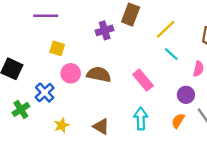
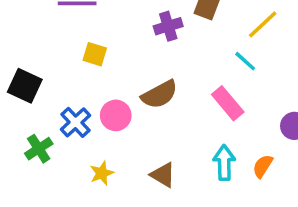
cyan line: (171, 54) -> (245, 61), moved
pink circle: (71, 73) -> (116, 115), moved
brown semicircle: (99, 74) -> (159, 94), turned 140
orange semicircle: (178, 121) -> (263, 166), moved

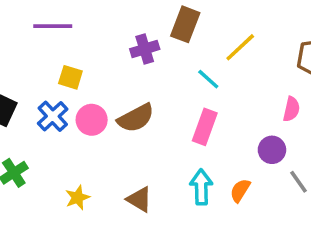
cyan line: (245, 61) -> (208, 79), moved
pink rectangle: (228, 103) -> (205, 127), turned 60
pink circle: (116, 115) -> (92, 120), moved
blue cross: (75, 122) -> (53, 116), moved

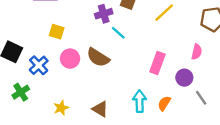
cyan line: (208, 79) -> (118, 33), moved
blue cross: (53, 116) -> (39, 65), moved
brown semicircle: (136, 118) -> (98, 57), turned 60
pink rectangle: (205, 127) -> (157, 63), moved

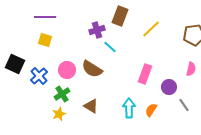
yellow square: (57, 32) -> (45, 40), moved
pink semicircle: (197, 52) -> (191, 69), moved
green cross: (21, 92) -> (62, 94), moved
brown triangle: (100, 109) -> (91, 106), moved

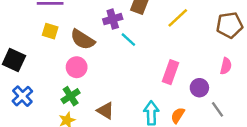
brown semicircle: (92, 69) -> (83, 40), moved
blue cross: (39, 76) -> (22, 96), moved

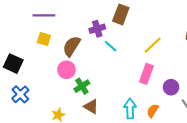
yellow line: (178, 18) -> (153, 45), moved
brown semicircle: (83, 40) -> (72, 46), turned 90
green cross: (71, 96) -> (82, 86), moved

